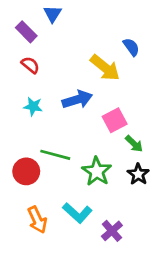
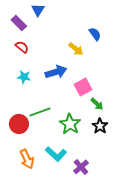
yellow arrow: (105, 68) -> (76, 49), size x0.7
green line: (55, 155) -> (40, 112), turned -35

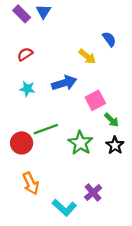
purple rectangle: (19, 23) -> (22, 14), moved
red semicircle: (22, 47) -> (25, 54), turned -72
cyan L-shape: (56, 154) -> (64, 208), moved

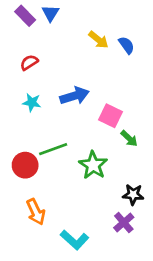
yellow arrow: (87, 56) -> (98, 40), moved
pink square: (95, 100) -> (110, 116), turned -36
black star: (115, 145) -> (133, 195), moved, turned -30
purple cross: (93, 193) -> (124, 223), moved

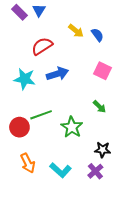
red semicircle: (29, 62) -> (42, 46), moved, size x1.5
cyan star: (32, 102) -> (25, 79), size x1.5
pink square: (110, 116) -> (103, 71), moved
cyan L-shape: (74, 240) -> (60, 170), moved

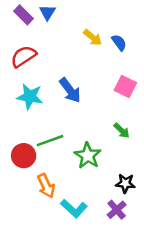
red semicircle: (42, 46) -> (24, 56), moved
blue arrow: (57, 74) -> (70, 90), turned 70
orange arrow: (28, 163) -> (46, 186), moved

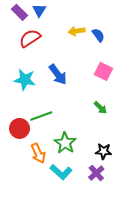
yellow arrow: (93, 37) -> (77, 31), turned 133
red semicircle: (24, 56) -> (30, 38), moved
green star: (88, 156) -> (65, 143), moved

